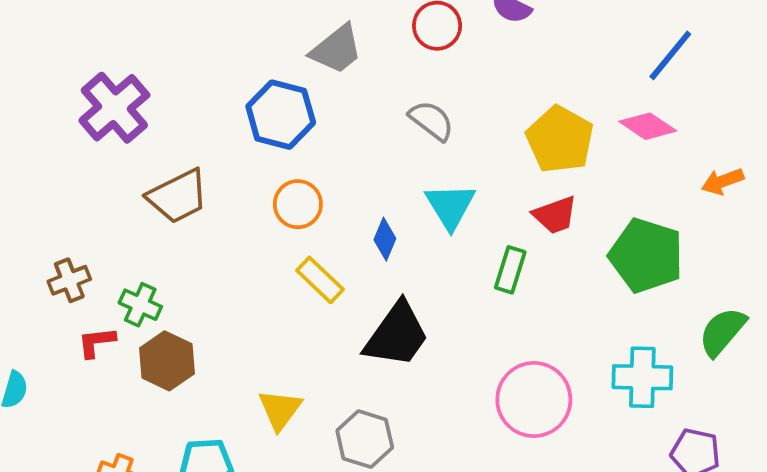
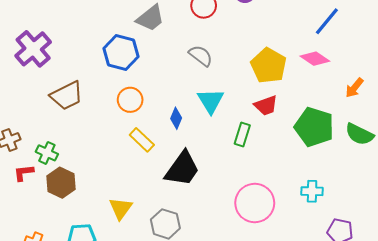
orange arrow: (723, 181) -> (354, 88), turned -30
green semicircle: (722, 332) -> (359, 134), moved, turned -104
cyan cross: (642, 377) -> (312, 191), size x0.7

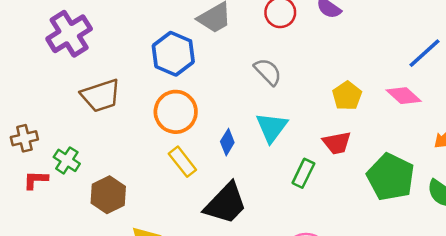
yellow pentagon: (269, 66) -> (347, 96), size x0.7
orange circle: (130, 100) -> (176, 112), size x1.4
brown hexagon: (61, 183) -> (108, 195), moved

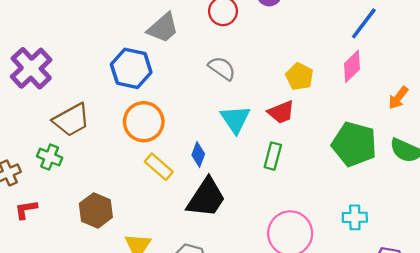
pink diamond: (404, 96) -> (352, 66), turned -76
blue diamond: (227, 142) -> (198, 154), moved
red trapezoid: (337, 143) -> (281, 112), moved
green cross: (67, 160) -> (50, 157), moved

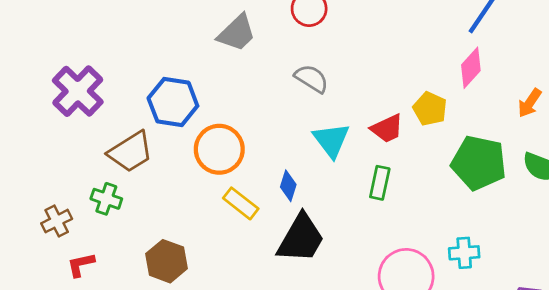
blue hexagon: (131, 68) -> (173, 102), moved
yellow pentagon: (300, 77) -> (430, 109), moved
cyan cross: (355, 217) -> (464, 253), moved

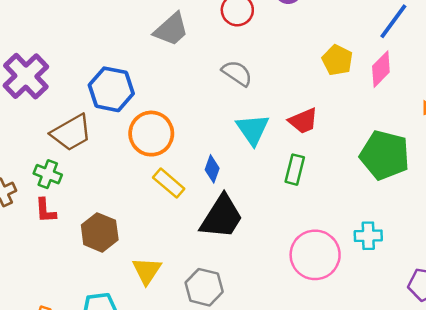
yellow pentagon: (430, 109) -> (337, 60), moved
red L-shape: (81, 265) -> (46, 210), moved, turned -84

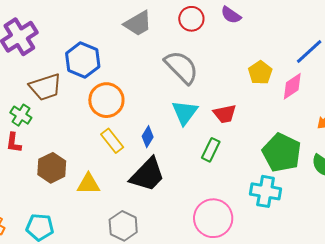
gray semicircle: (237, 73) -> (181, 67), size x1.5
cyan cross: (368, 236) -> (266, 191), moved, size x1.4
yellow triangle: (147, 271) -> (89, 184), moved, turned 45

